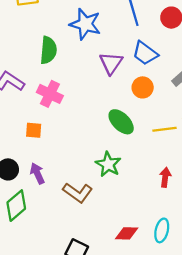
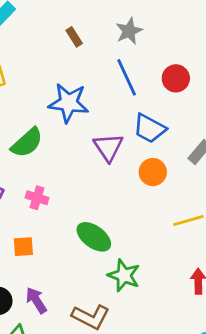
green semicircle: (48, 50) -> (27, 143), turned 52
pink cross: (50, 94) -> (37, 198), size x0.7
green ellipse: (121, 122) -> (94, 237), moved

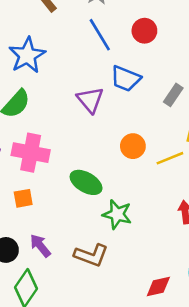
blue star: (69, 103) -> (27, 55), moved, turned -30
orange circle: (153, 172) -> (133, 146), moved
pink cross: (37, 198) -> (31, 153), size x1.8

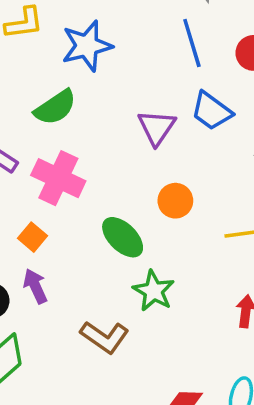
orange circle: (133, 146) -> (175, 201), moved
orange square: (23, 198) -> (33, 237), turned 36
purple arrow: (40, 246) -> (35, 286), moved

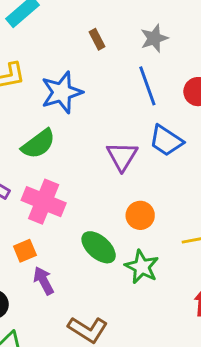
orange square: (33, 237) -> (25, 251), turned 30
purple arrow: (35, 286) -> (44, 281), moved
green star: (154, 291) -> (142, 267), moved

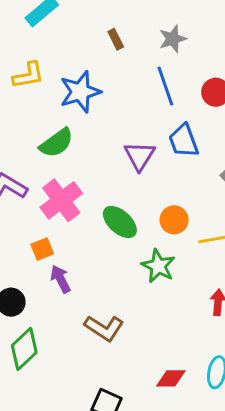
blue trapezoid: (166, 141) -> (184, 141), turned 36
pink cross: (44, 202) -> (61, 200), turned 30
orange circle: (140, 215) -> (174, 220), moved
green ellipse: (99, 247) -> (120, 222), moved

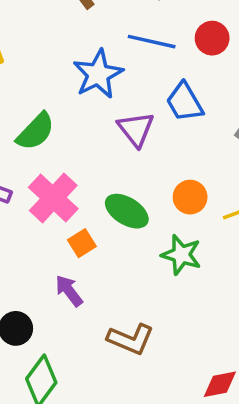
blue line: (165, 86) -> (152, 42), turned -48
blue star: (80, 92) -> (98, 74), moved
orange square: (42, 249) -> (82, 243), moved

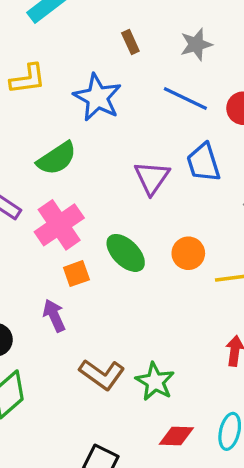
blue star: (98, 74) -> (97, 97), moved, turned -30
green star: (181, 255) -> (155, 382), moved

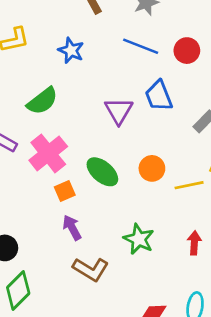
blue star: (97, 97) -> (71, 50), size x0.7
purple arrow: (54, 316) -> (72, 228), moved
green star: (155, 382) -> (139, 239), moved

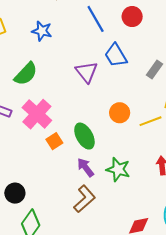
blue line: (141, 46) -> (96, 19), turned 48
green ellipse: (102, 172) -> (84, 136), moved, turned 30
purple arrow: (72, 228) -> (86, 167), moved
brown L-shape: (91, 269) -> (84, 199), turned -64

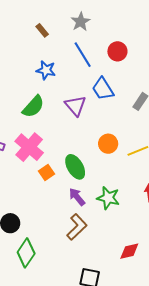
blue star: (42, 31) -> (46, 70), moved
green semicircle: (26, 74) -> (33, 107), moved

